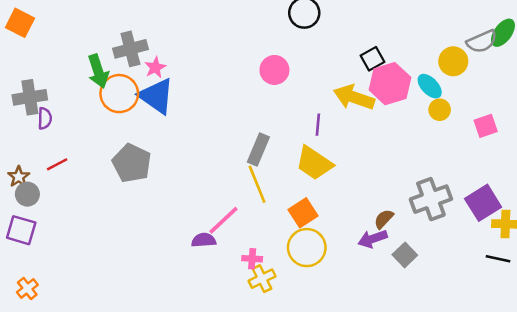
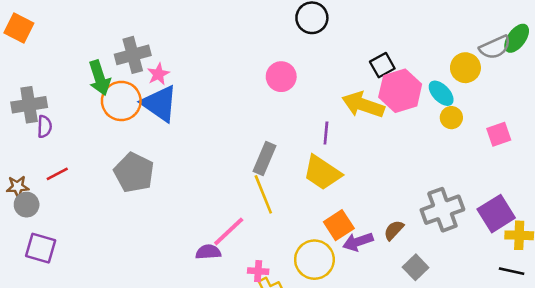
brown star: (19, 177) -> (18, 187), turned 30
orange square: (303, 213) -> (339, 225), moved
purple square: (21, 230) -> (41, 248), moved
purple arrow: (373, 239) -> (358, 242), moved

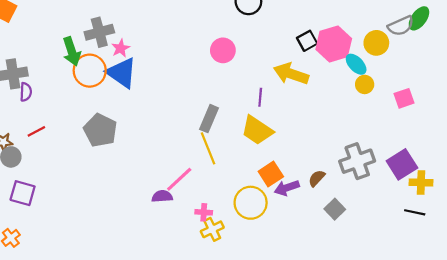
pink hexagon: (400, 91) -> (334, 44), moved

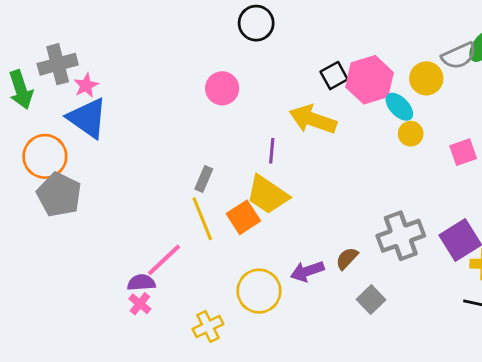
orange circle: (90, 71) -> (45, 156), moved
gray rectangle: (209, 119) -> (204, 179), size x0.7
orange square: (271, 174) -> (243, 217), moved
pink cross: (204, 212) -> (140, 304), moved, turned 35

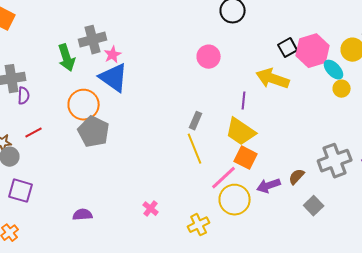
orange square: (243, 217) -> (246, 158), moved, turned -30
pink line: (164, 260) -> (224, 178), moved
purple semicircle: (141, 283) -> (83, 215), moved

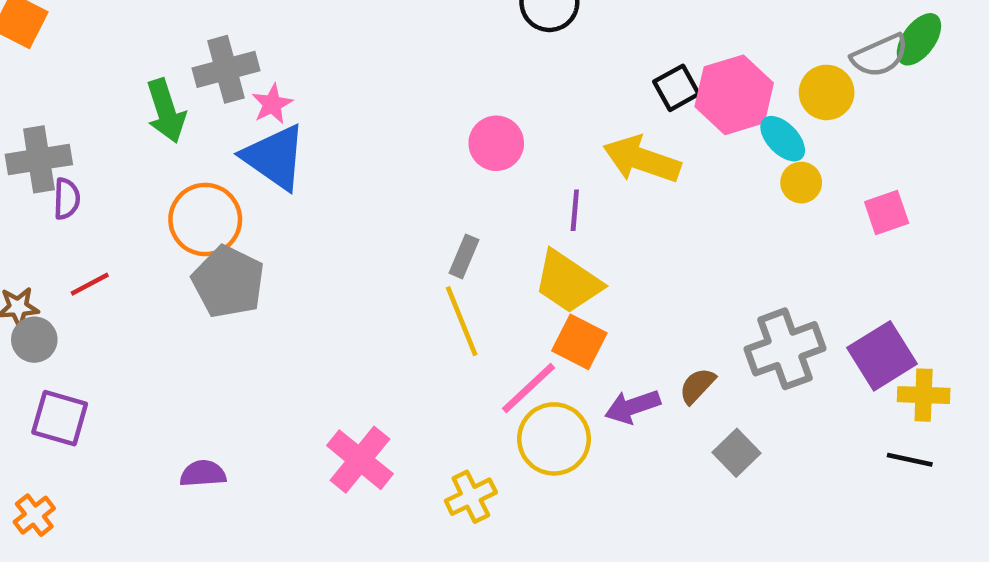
pink circle: (209, 57) -> (496, 143), moved
pink cross: (151, 209) -> (360, 460), size x1.8

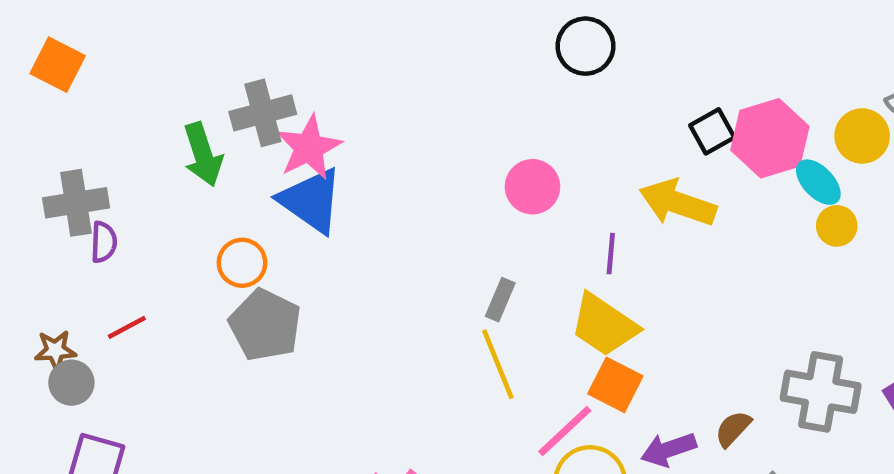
pink star: (272, 104) -> (309, 148), size x1.6
orange circle: (205, 219) -> (242, 263), size x0.7
gray cross: (785, 349) -> (821, 392), turned 30

